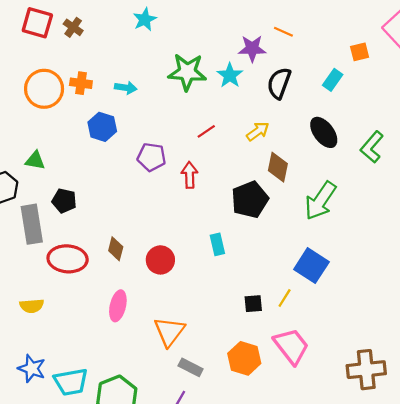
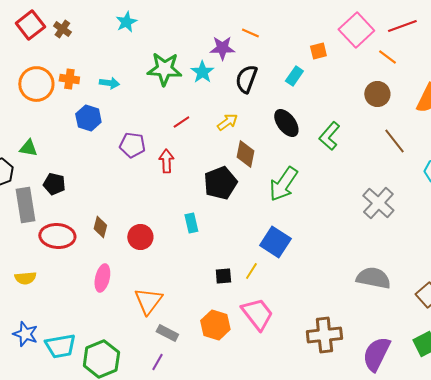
red square: (37, 23) -> (30, 25), turned 36

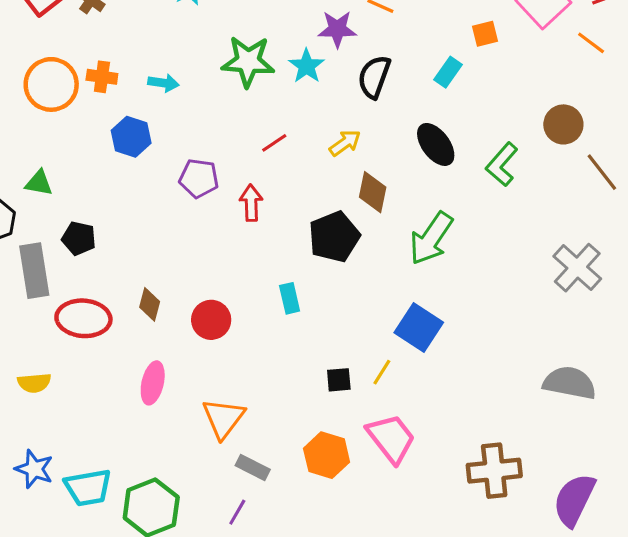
brown circle: (377, 94) -> (563, 124), moved

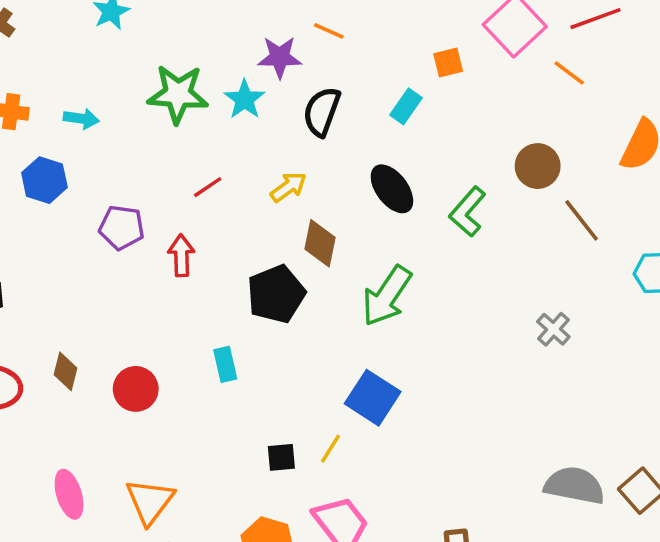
gray cross: (577, 268) -> (553, 329), size x0.6
pink ellipse: (153, 383) -> (69, 494), moved, turned -30
gray semicircle: (570, 383) -> (574, 485), moved

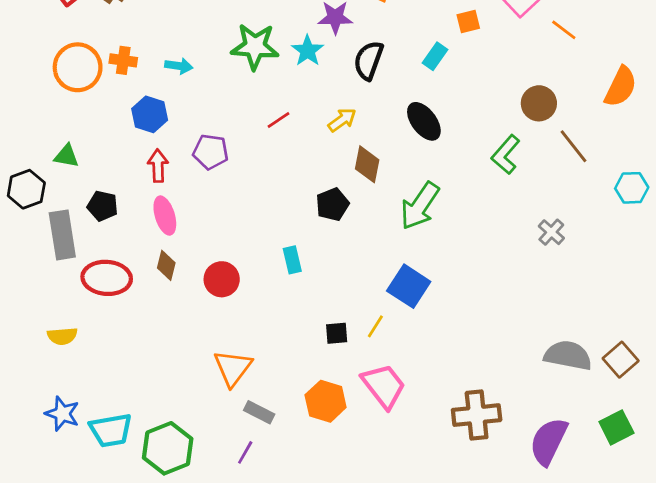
green L-shape: (467, 212) -> (506, 155), moved
red arrow: (181, 256) -> (158, 166), moved
black pentagon: (276, 294) -> (332, 204), size x0.7
pink ellipse: (69, 494) -> (165, 216), moved

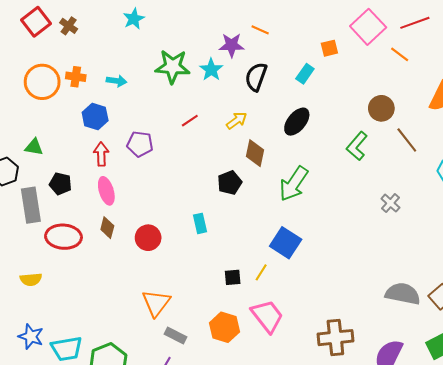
black ellipse: (424, 121) -> (297, 122), turned 76

